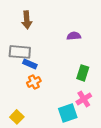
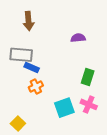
pink cross: (84, 99) -> (89, 104), turned -35
cyan square: (68, 113) -> (64, 108), moved

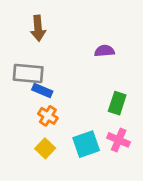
orange cross: (36, 86) -> (48, 116), turned -32
yellow square: (18, 123) -> (45, 148), moved

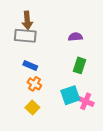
gray rectangle: (28, 73) -> (25, 36), moved
green rectangle: (117, 103) -> (79, 65), moved
cyan square: (86, 144) -> (70, 95), moved

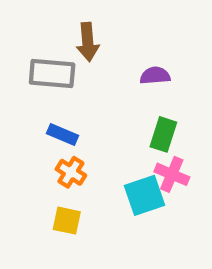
brown arrow: (27, 20) -> (88, 42), moved
pink cross: (86, 101) -> (172, 174), moved
yellow square: (32, 107) -> (67, 221), turned -32

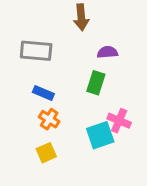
brown arrow: (88, 42) -> (81, 17), moved
green rectangle: (163, 134) -> (96, 83), moved
yellow square: (67, 221) -> (46, 153), turned -36

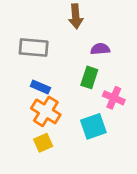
orange cross: (49, 119) -> (46, 111), size x1.5
pink cross: (119, 121) -> (114, 98), moved

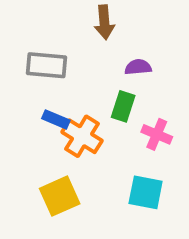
orange cross: (46, 111) -> (82, 136), moved
cyan square: (93, 126) -> (146, 192), moved, turned 30
yellow square: (43, 143) -> (60, 196), size x1.5

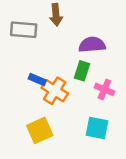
brown arrow: (104, 22) -> (56, 15), moved
gray rectangle: (46, 65) -> (24, 30), moved
purple semicircle: (138, 67) -> (92, 45), size x1.5

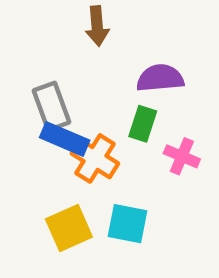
gray rectangle: (24, 30) -> (52, 106), moved, turned 65
blue rectangle: (37, 79) -> (65, 139), size x1.5
cyan square: (97, 128) -> (128, 224), moved

